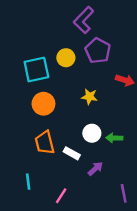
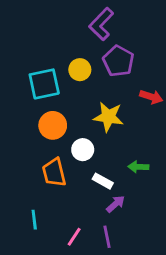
yellow star: (89, 97) -> (108, 117), size x1.5
white circle: (92, 133) -> (83, 150), moved
white rectangle: (72, 153) -> (103, 181), moved
purple line: (124, 193) -> (107, 237), moved

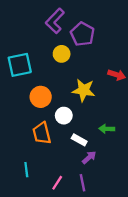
purple L-shape: (101, 24) -> (55, 21), moved
purple pentagon: (118, 61) -> (82, 34), moved
cyan square: (44, 84) -> (20, 65), moved

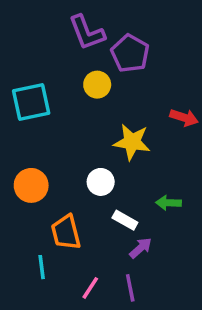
purple L-shape: (55, 21) -> (87, 33), turned -65
orange circle: (41, 97) -> (31, 185), moved
orange trapezoid: (42, 133) -> (66, 232), moved

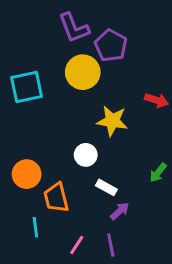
yellow circle: (97, 85) -> (83, 72), size x1.5
orange circle: (31, 185) -> (27, 174), moved
green arrow: (168, 203) -> (158, 173), moved, turned -54

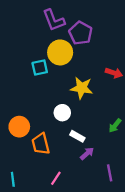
cyan square: (27, 87) -> (40, 68), moved, size x0.7
cyan line: (35, 227) -> (13, 179), moved
purple line: (111, 245) -> (110, 173), moved

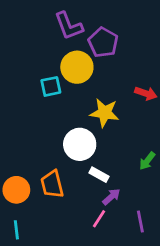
white circle: (62, 113) -> (80, 144), size x1.5
orange circle: (19, 127) -> (16, 190), moved
pink line: (56, 178) -> (99, 219), moved

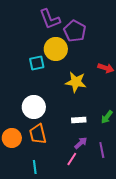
white circle: (80, 144) -> (34, 107), moved
white rectangle: (99, 175) -> (79, 120), moved, turned -32
purple line: (140, 221) -> (102, 150), moved
cyan line: (16, 230) -> (35, 167), moved

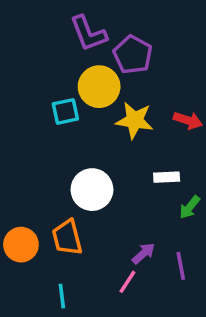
yellow star: (76, 82) -> (135, 120), moved
white circle: (34, 107) -> (92, 190), moved
white rectangle: (79, 120) -> (167, 177), moved

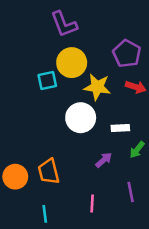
purple pentagon: (133, 55) -> (127, 54), moved
white circle: (92, 190) -> (81, 118), moved
purple arrow: (143, 253) -> (104, 160), moved
pink line: (127, 282) -> (92, 204), turned -30

